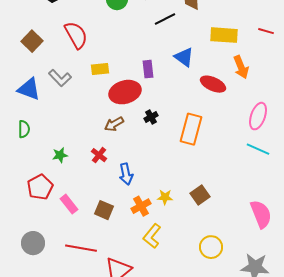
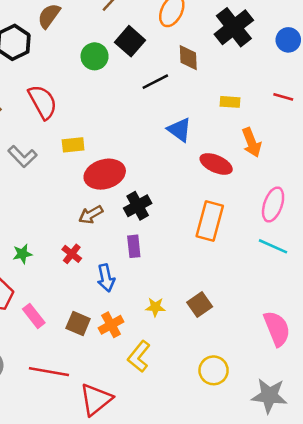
yellow rectangle: (224, 35) -> (230, 102), size x0.6
purple rectangle: (148, 69) -> (134, 246), moved
black cross: (151, 117) -> (138, 206), size x1.5
orange rectangle: (191, 129) -> (210, 221), moved
orange cross: (141, 206) -> (111, 325), moved

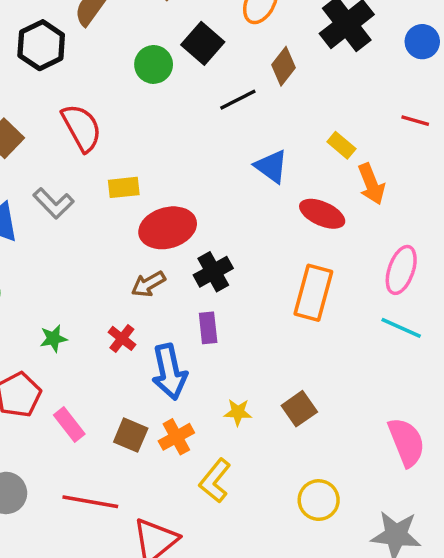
brown diamond: (188, 58) -> (284, 66), turned 40
yellow rectangle: (230, 102) -> (341, 145), moved, turned 36
blue arrow: (106, 278) -> (169, 372), size x1.4

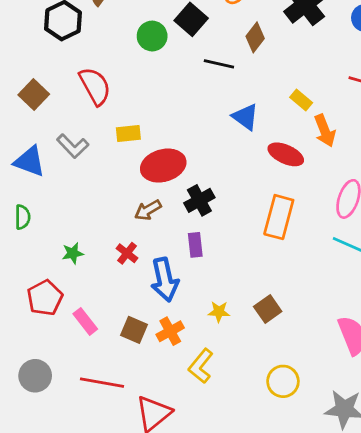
black line: (238, 100) -> (219, 64), turned 40

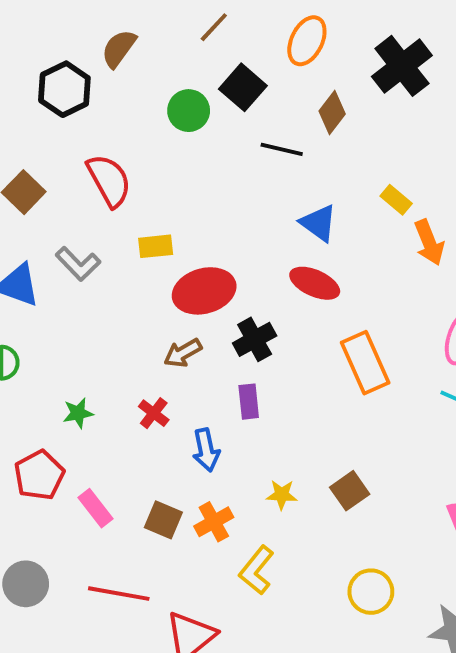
red ellipse: (286, 154) -> (315, 283), moved
orange rectangle: (279, 217) -> (365, 363), turned -39
blue arrow: (165, 280) -> (206, 450), size x0.7

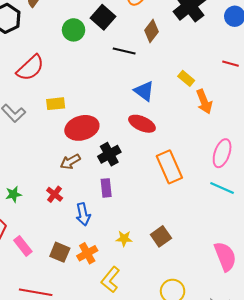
red semicircle: (109, 180) -> (30, 68), turned 76

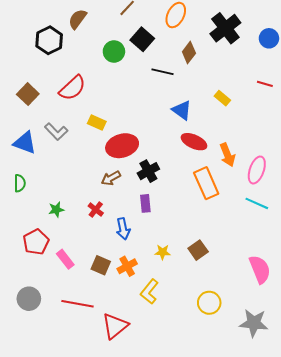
orange arrow: (204, 102) -> (227, 155), moved
yellow rectangle: (56, 104) -> (97, 122), turned 30
red ellipse: (142, 124) -> (194, 142), moved

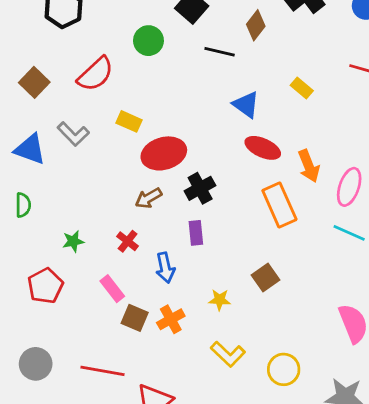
green circle: (114, 51) -> (148, 41), moved
brown square: (198, 250) -> (266, 277), moved
pink rectangle: (65, 259) -> (112, 289), moved
yellow L-shape: (149, 292) -> (228, 354), moved, turned -85

